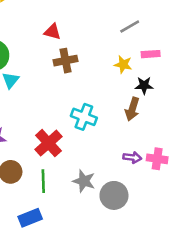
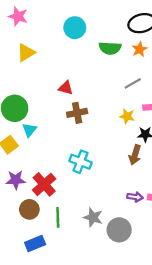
cyan cross: (84, 117) -> (80, 162), moved
red cross: (49, 143) -> (44, 184), moved
blue rectangle: (30, 218) -> (35, 243), moved

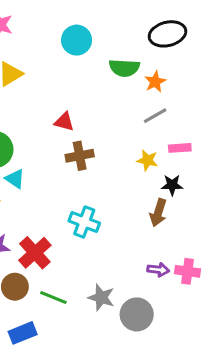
orange star: (140, 49) -> (155, 82), moved
cyan triangle: (29, 130) -> (15, 179), turned -35
green line: (58, 217) -> (53, 297), turned -66

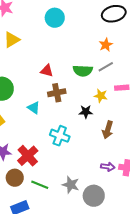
green semicircle: (124, 68) -> (83, 71), moved
cyan triangle: (15, 179) -> (34, 108), moved
black star: (172, 185) -> (86, 112), moved

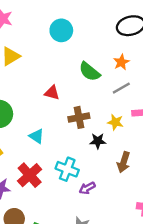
green semicircle: (83, 71) -> (90, 72), moved, turned 36
brown cross: (57, 93) -> (79, 117), moved
red cross: (28, 156) -> (30, 175), moved
purple arrow: (108, 167) -> (87, 188), moved, turned 144

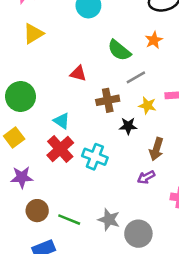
gray line: (121, 88) -> (136, 77), moved
red cross: (30, 175) -> (60, 149), moved
purple arrow: (87, 188) -> (146, 177), moved

